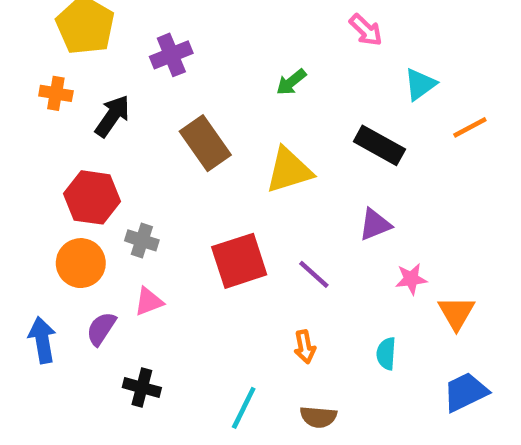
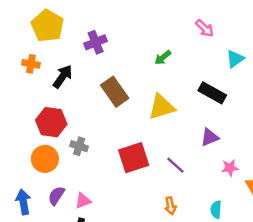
pink triangle: (149, 302) -> (83, 201), moved

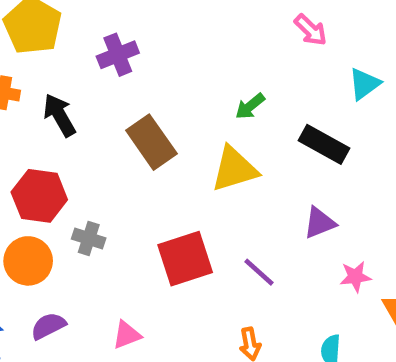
green arrow: (163, 57) -> (250, 106), moved
black arrow: (63, 76) -> (60, 115), turned -65
purple semicircle: (56, 196) -> (48, 326), turned 30
pink triangle: (83, 201) -> (127, 335), moved

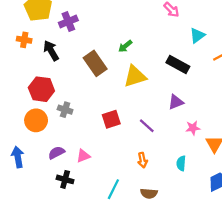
purple cross: (118, 55) -> (68, 22), moved
green arrow: (250, 106) -> (125, 46), moved
red square: (185, 259) -> (111, 119), size x0.7
purple semicircle: (48, 326) -> (56, 153), moved

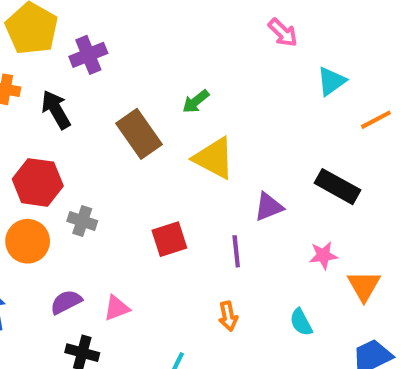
black rectangle: (178, 64) -> (337, 187), moved
yellow triangle: (135, 76) -> (214, 158), turned 45
purple triangle: (176, 102) -> (269, 207), moved
purple line: (147, 126) -> (236, 251), turned 42
cyan semicircle: (181, 163) -> (301, 322), turned -32

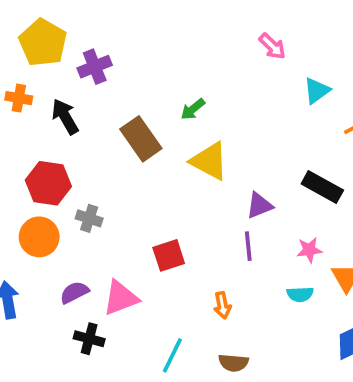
red square: (169, 239) -> (169, 255), moved
purple line: (236, 251) -> (248, 246), moved
pink triangle: (117, 308) -> (121, 298), size x1.5
cyan semicircle: (301, 322) -> (300, 294), moved, turned -65

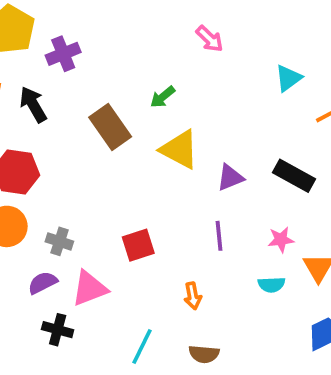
pink arrow: (272, 46) -> (210, 39), moved
purple triangle: (259, 205) -> (230, 178), moved
gray cross: (89, 218) -> (59, 241), moved

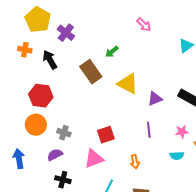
purple cross: (63, 54) -> (66, 33), turned -30
green arrow: (163, 97) -> (112, 52), moved
pink triangle: (89, 288) -> (94, 159), moved

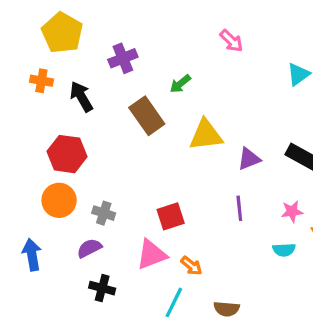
purple cross: (66, 33) -> (123, 58), moved, turned 30
yellow triangle: (128, 84) -> (206, 135), turned -35
orange arrow: (135, 162) -> (191, 266), moved, turned -40

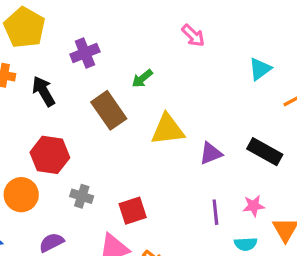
red hexagon: (67, 154) -> (50, 155), moved
purple line: (239, 208) -> (215, 212), moved
gray cross: (104, 213) -> (82, 196), moved

